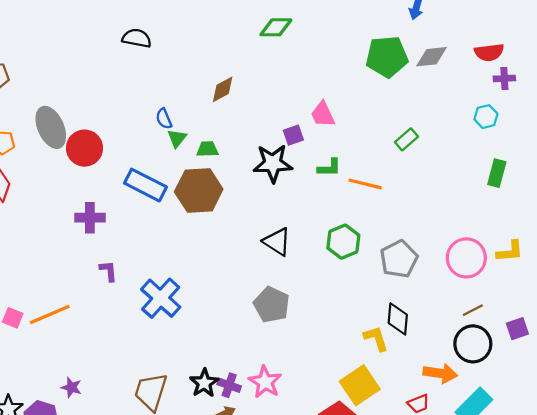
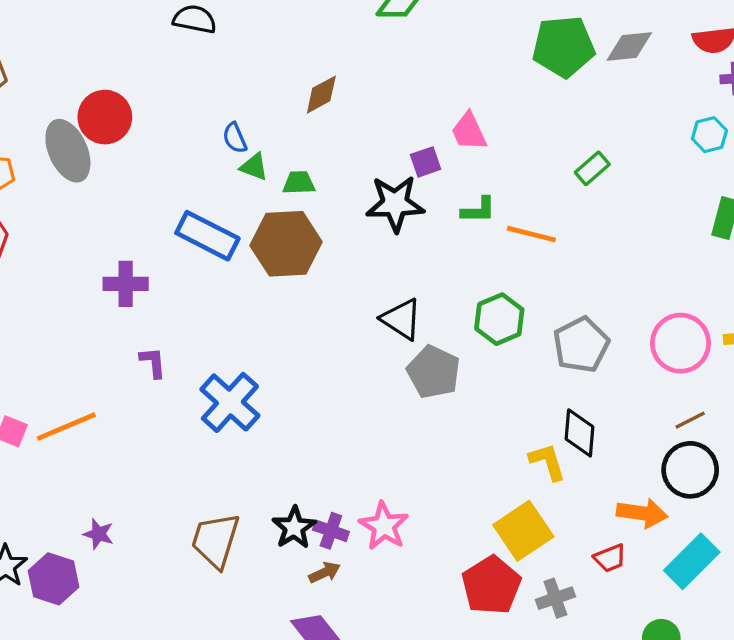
green triangle: (177, 138) -> (254, 167), turned -48
red circle: (84, 148) -> (105, 117), moved
gray pentagon: (272, 305) -> (434, 372), moved

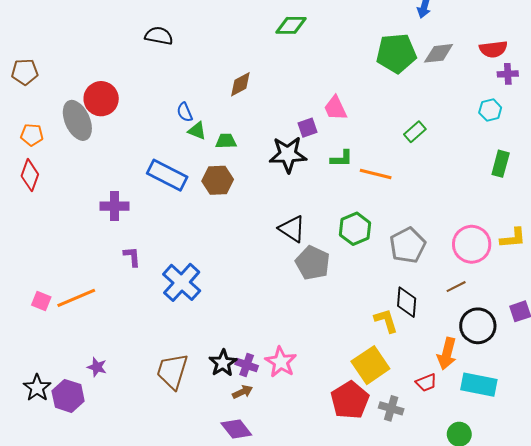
brown hexagon: (286, 244) -> (218, 180), size x0.7
brown line: (690, 420) -> (456, 287), moved
orange arrow: (642, 513) -> (447, 354), turned 96
cyan rectangle: (692, 561) -> (479, 385), turned 56
gray cross: (555, 598) -> (391, 408), turned 35

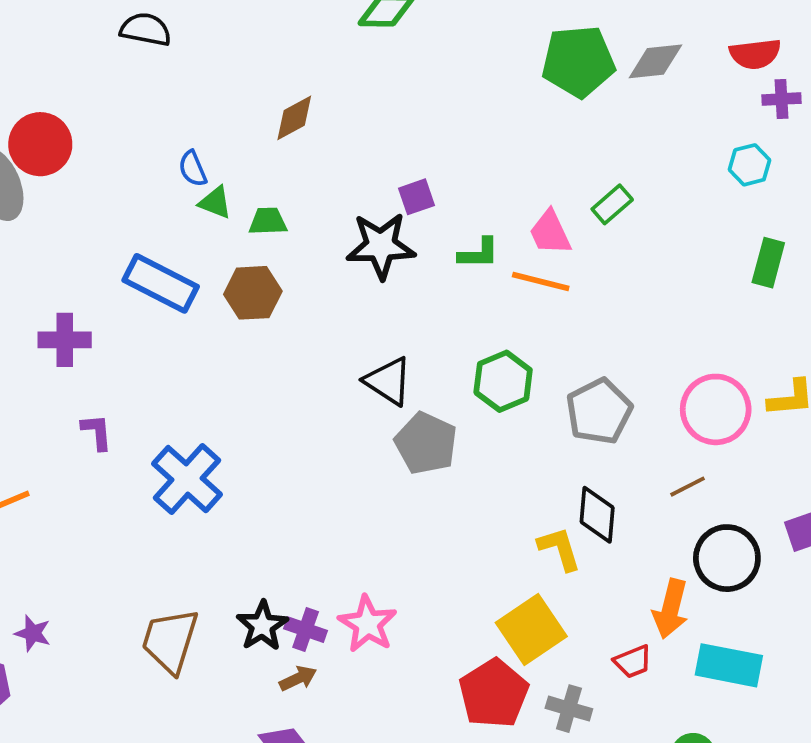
pink trapezoid: (335, 108) -> (550, 233), moved

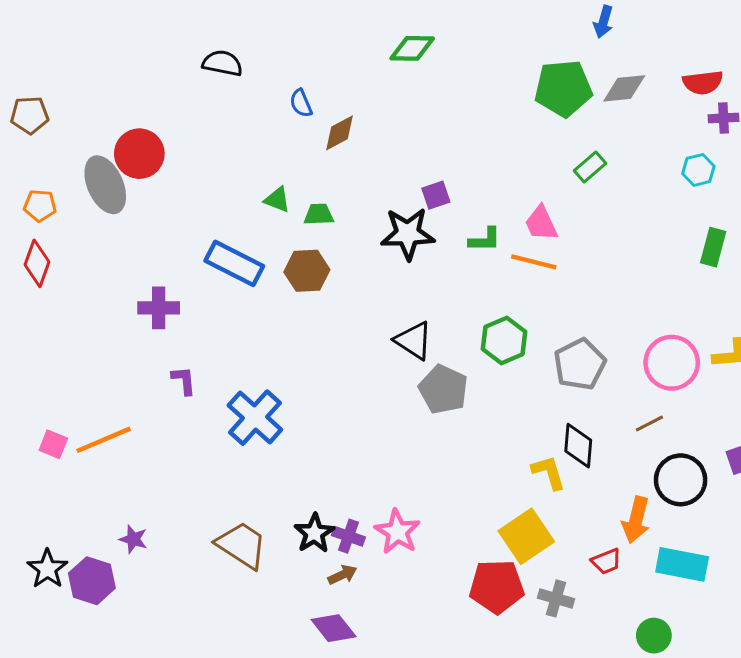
blue semicircle: (193, 169) -> (301, 103), moved
green rectangle: (612, 204) -> (590, 167), moved
brown trapezoid: (170, 641) -> (242, 545), turned 106
red pentagon: (494, 694) -> (497, 587), turned 30

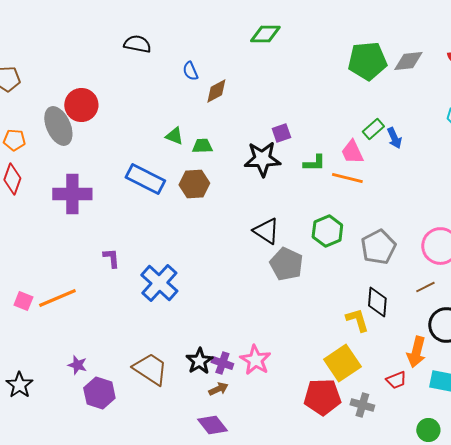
blue arrow: (603, 22) -> (394, 138), moved, turned -40
green rectangle: (590, 167) -> (373, 129), moved
purple cross: (159, 308) -> (72, 194), moved, size x1.4
purple hexagon: (92, 581) -> (99, 393), moved

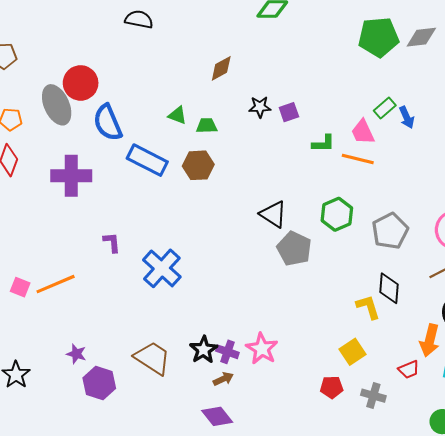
blue semicircle: (190, 71) -> (108, 123), moved, size x1.8
black star: (262, 159) -> (260, 107), moved, size x0.6
yellow square: (342, 363) -> (353, 352), size x0.7
red pentagon: (322, 397) -> (332, 387), size x0.6

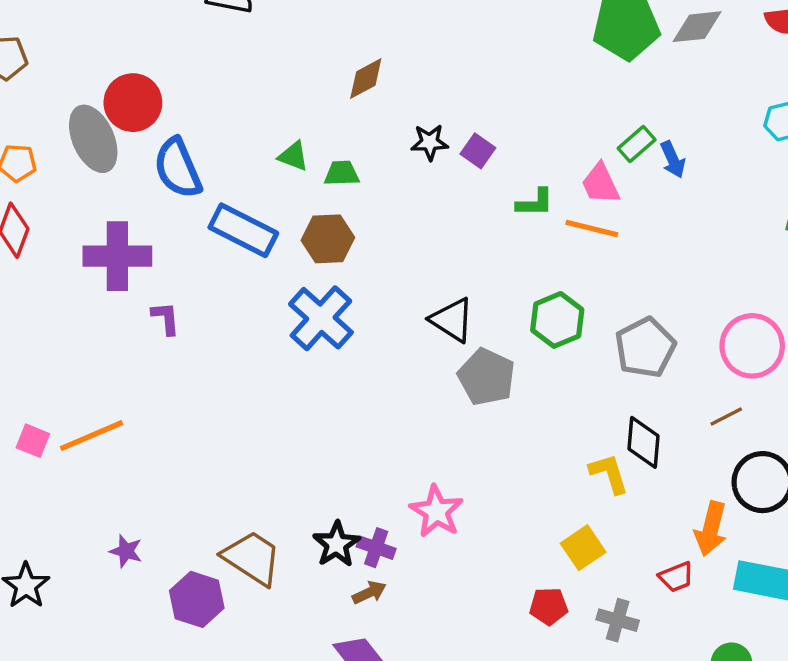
purple square: (289, 112) -> (478, 151), turned -36
purple L-shape: (112, 242) -> (166, 318), moved
blue cross: (162, 268) -> (321, 318), moved
pink star: (262, 349) -> (437, 511), moved
purple hexagon: (99, 383) -> (197, 599), moved

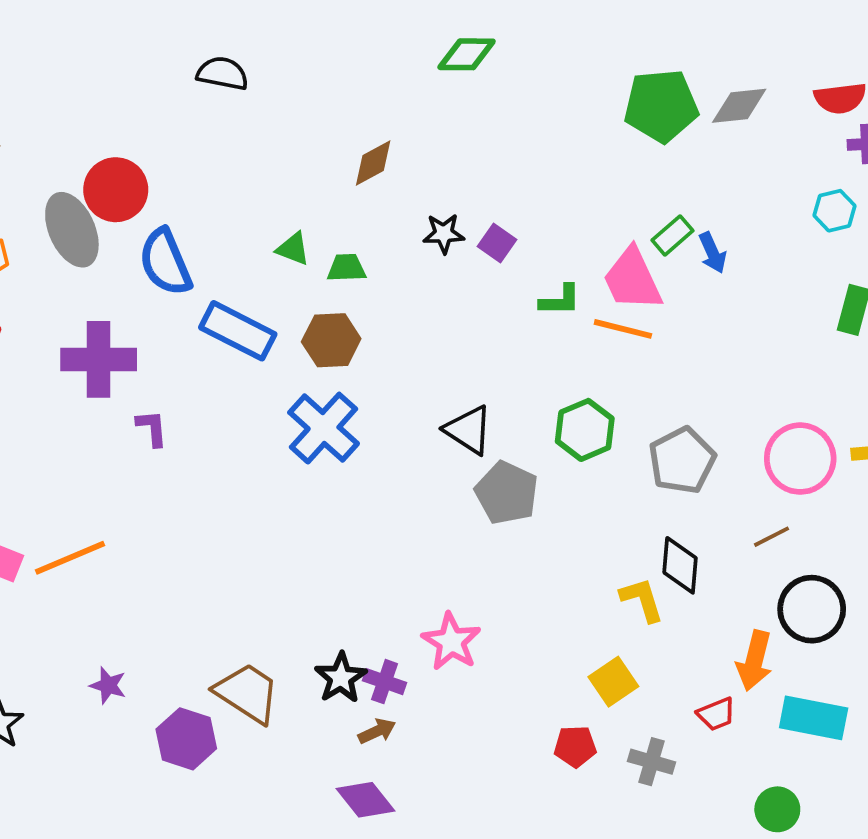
pink trapezoid: (600, 184) -> (632, 279), size x1.4

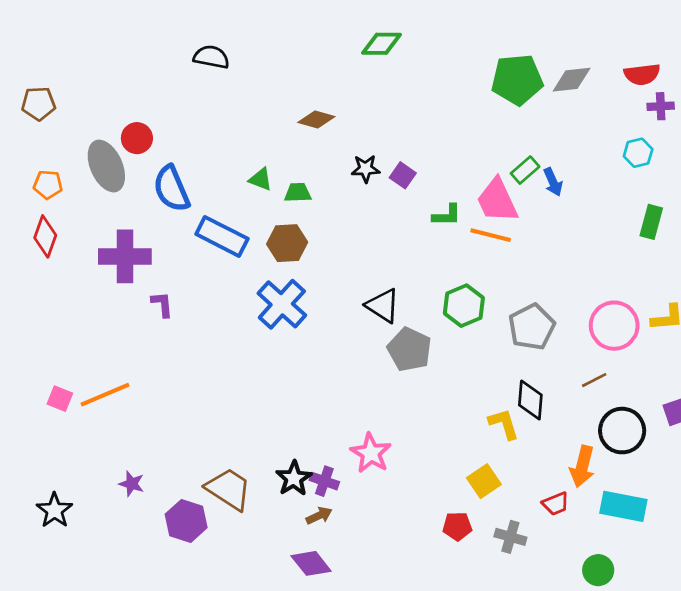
brown diamond: (373, 163) -> (316, 120), turned 44
red circle: (116, 190) -> (137, 138), size x0.7

